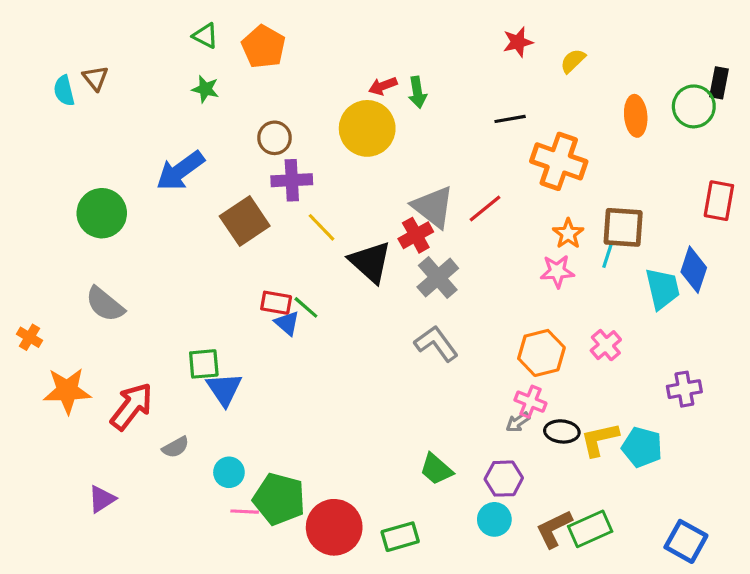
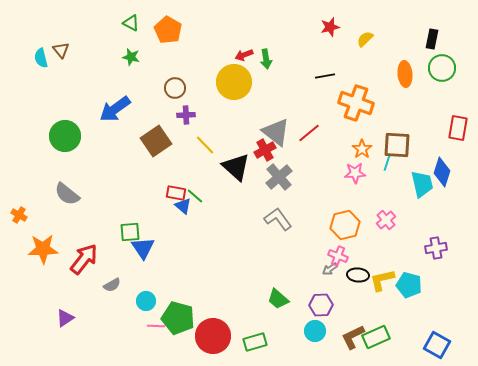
black rectangle: (719, 83) -> (432, 39), moved
purple cross: (292, 180) -> (186, 115), size x0.7

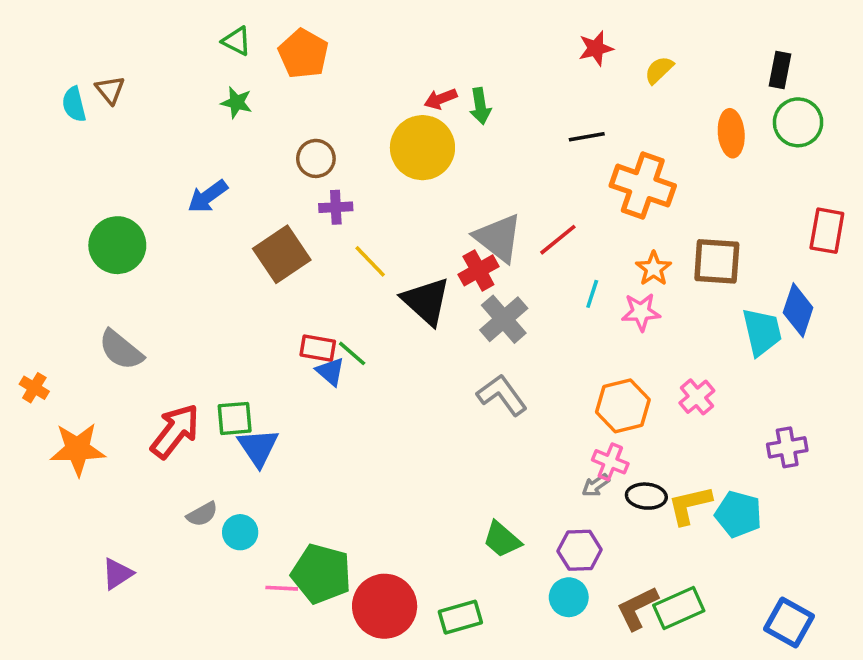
blue arrow: (115, 109) -> (208, 196), size x0.7
cyan line: (387, 163) -> (592, 294), moved
red arrow: (84, 259) -> (175, 431), moved
cyan circle: (146, 301) -> (240, 532), moved

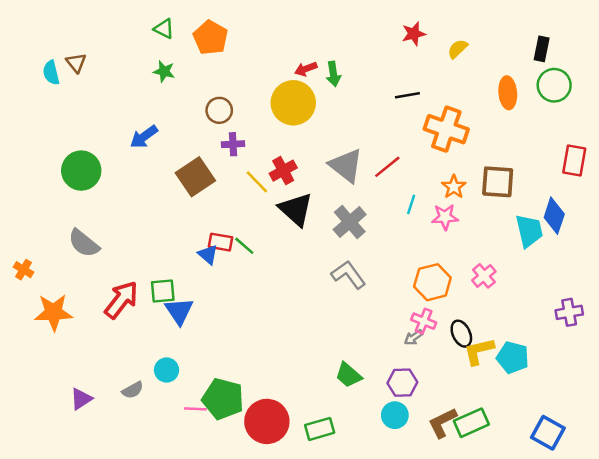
red cross: (478, 270) -> (283, 171), moved
blue triangle: (330, 372) -> (208, 255), moved
purple cross: (787, 447) -> (569, 312), moved
black ellipse: (646, 496) -> (461, 334), moved, turned 60
gray semicircle: (202, 514) -> (133, 390), moved

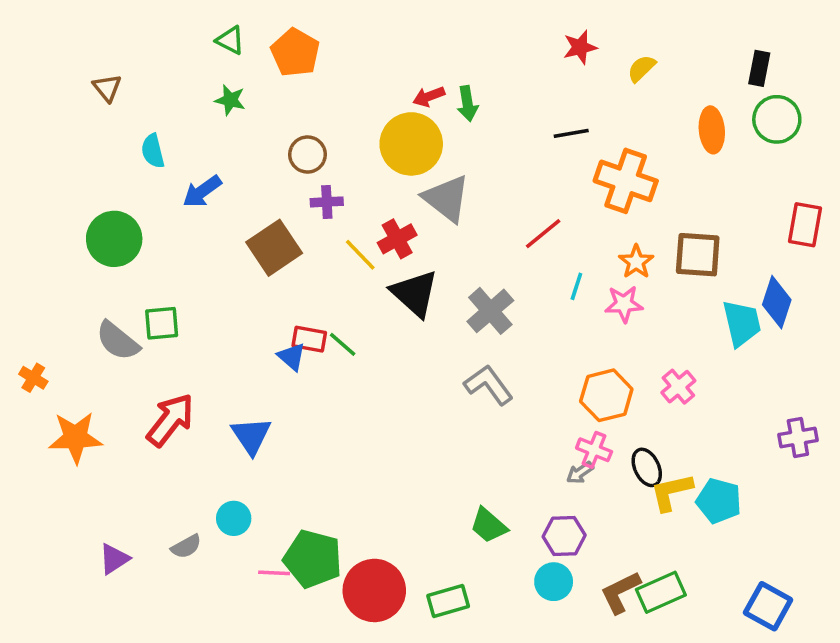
cyan semicircle: (51, 73) -> (153, 151), moved
gray triangle: (346, 166) -> (446, 198), moved
green square: (163, 291) -> (162, 323), moved

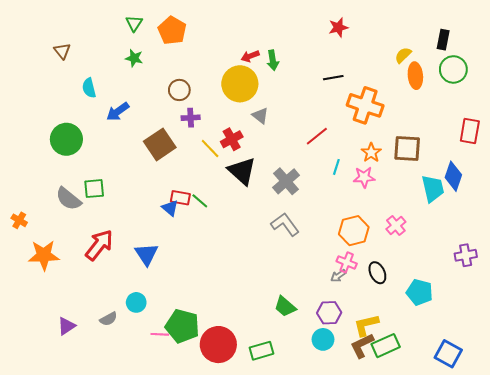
green triangle: (230, 40) -> (134, 23), turned 36
yellow semicircle: (641, 68) -> (403, 55), moved
gray triangle: (446, 198) -> (260, 116), size x0.6
yellow L-shape: (671, 492) -> (366, 325), moved

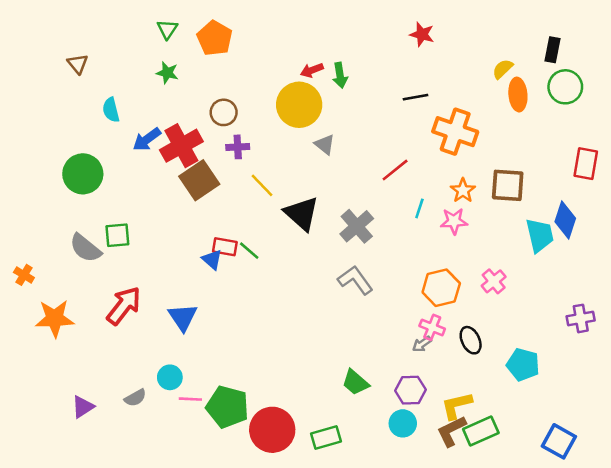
red star: (338, 27) -> (422, 34), turned 30
red cross: (232, 139) -> (181, 146), moved, size x1.5
pink line: (160, 334) -> (190, 399), moved

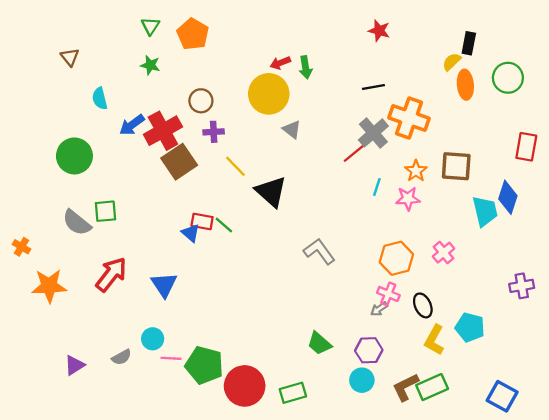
black rectangle: (552, 50) -> (469, 43), moved
gray cross: (357, 226) -> (373, 133), moved
yellow L-shape: (457, 405) -> (434, 340), moved, turned -48

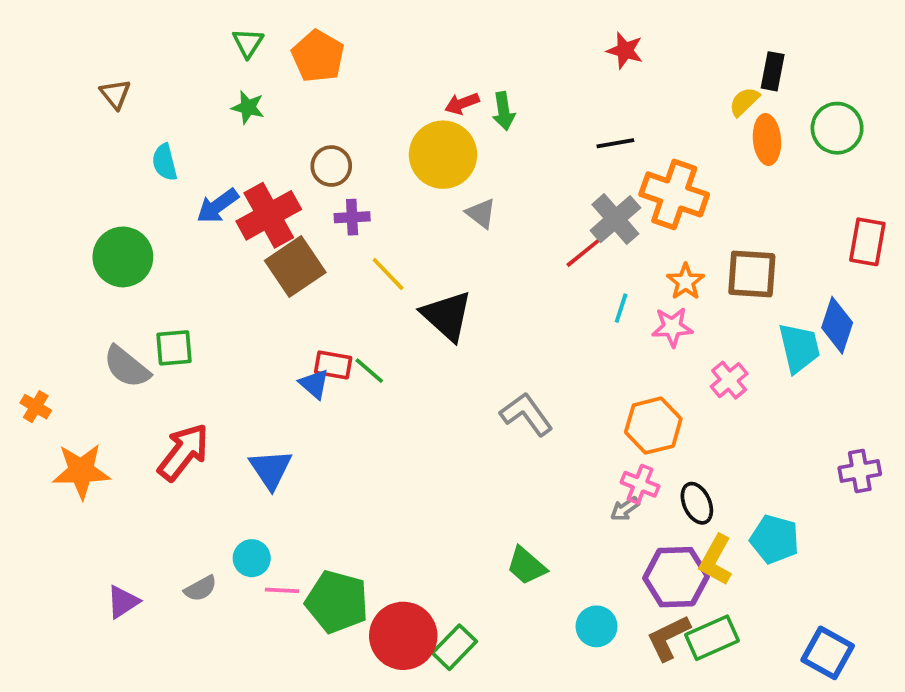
pink cross: (444, 253) -> (729, 380), moved
purple hexagon: (369, 350) -> (676, 577), moved, size x1.4
green rectangle: (293, 393) -> (454, 647), moved, turned -30

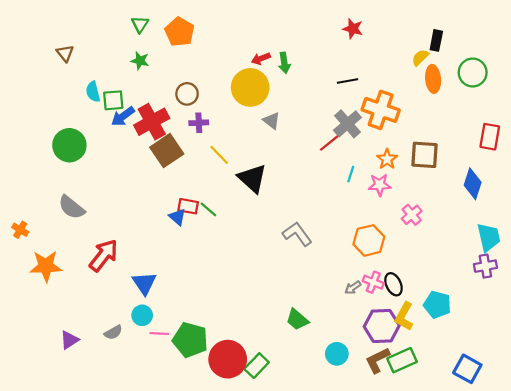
green square: (174, 348) -> (113, 100), moved
cyan trapezoid: (799, 348) -> (489, 237), moved
blue triangle: (271, 469) -> (144, 283), moved
pink cross: (640, 484) -> (373, 282), moved

